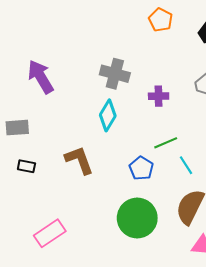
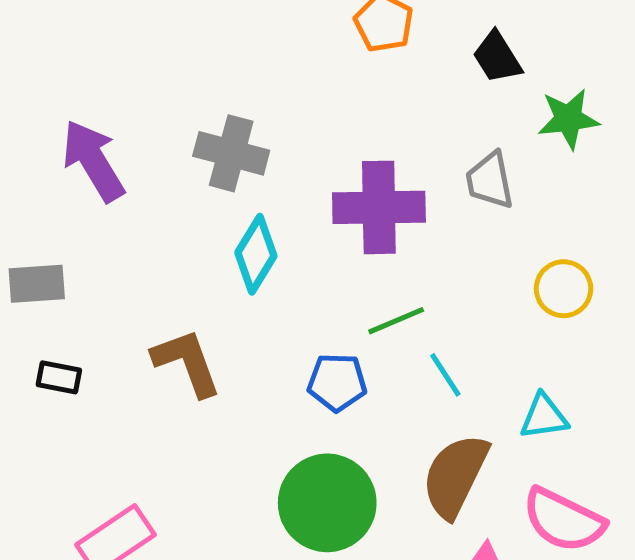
gray cross: (115, 74) -> (231, 153), moved
purple cross: (159, 96) -> (379, 207), size x1.8
blue pentagon: (141, 168) -> (337, 382), turned -30

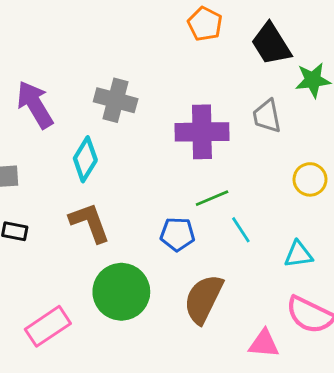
black trapezoid: (497, 57) -> (271, 44), size x1.4
cyan diamond: (256, 254) -> (85, 159), moved
brown semicircle: (455, 476) -> (203, 299), moved
green circle: (327, 503) -> (121, 292), moved

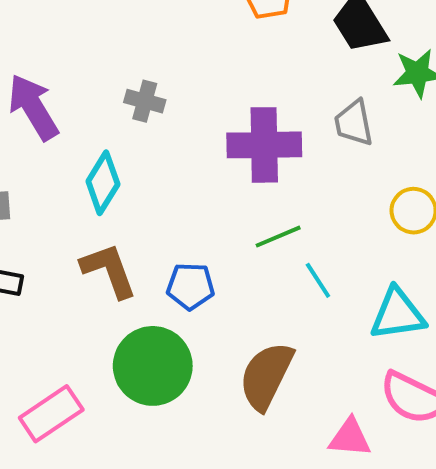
gray cross: (116, 100) -> (145, 101), size x0.7
blue pentagon: (177, 234) -> (191, 286), moved
cyan triangle: (298, 254) -> (398, 314), size x1.4

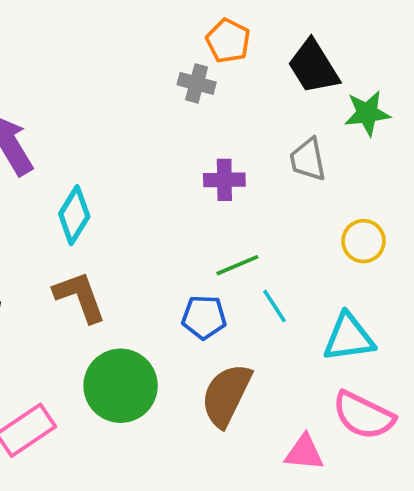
gray cross: (145, 101) -> (197, 83), moved
purple cross: (264, 145) -> (224, 180), size x0.6
blue pentagon: (191, 286) -> (204, 317), moved

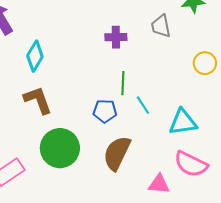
yellow circle: (364, 241) -> (205, 63), moved
green line: (237, 265) -> (123, 83), turned -65

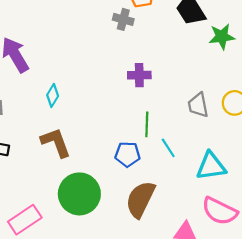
gray trapezoid: (161, 26) -> (198, 105), moved
cyan diamond: (35, 56) -> (53, 95), size x0.7

